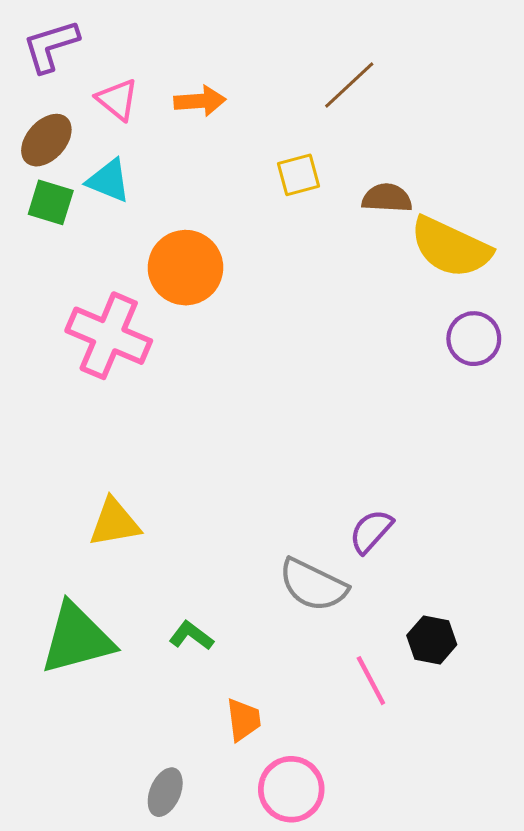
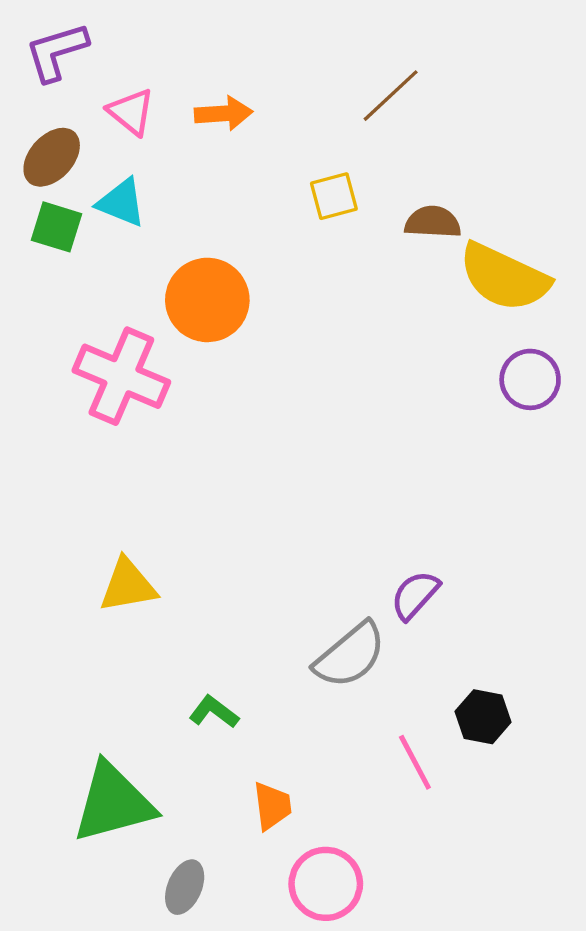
gray semicircle: (313, 585) -> (350, 655), turned -66
green triangle: (77, 639) -> (113, 803), moved

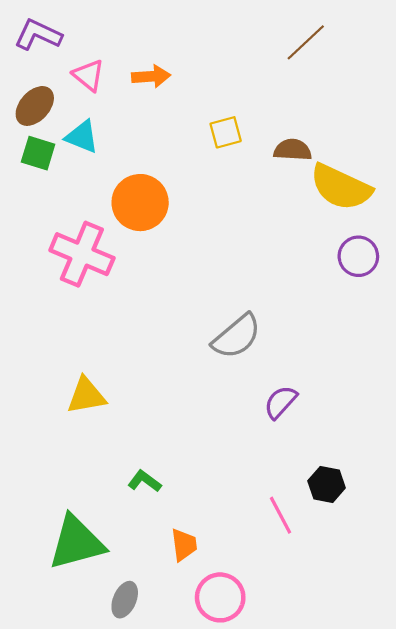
purple L-shape: (57, 52) -> (38, 35), turned 42
brown line: (391, 96) -> (306, 42), moved
gray semicircle: (350, 655) -> (237, 336), moved

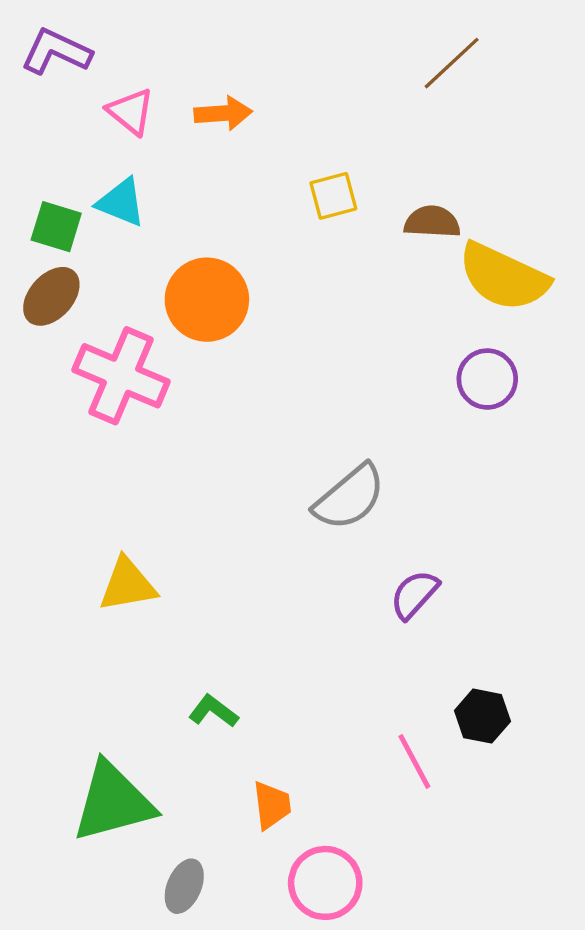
brown ellipse: (35, 106) -> (51, 296), moved
purple circle: (358, 256) -> (487, 379), moved

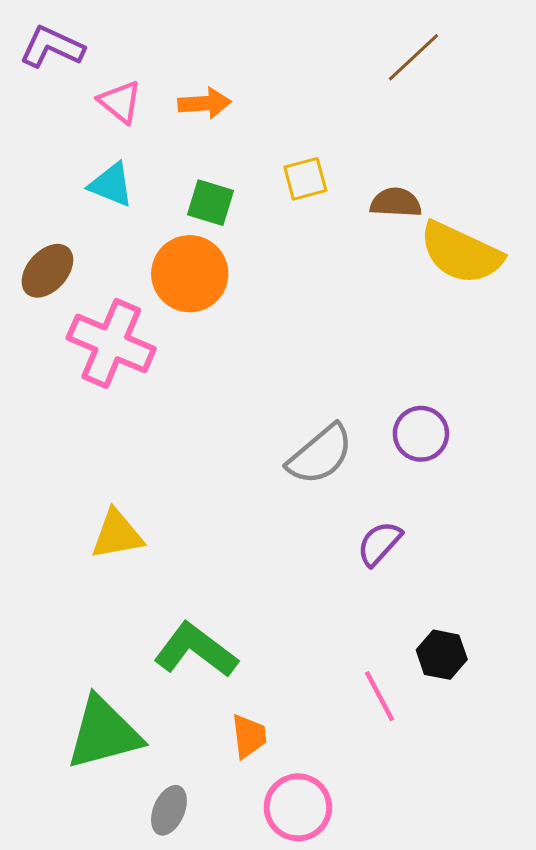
green square: (56, 227) -> (210, 203), moved
purple circle: (487, 379) -> (421, 434), moved
green L-shape: (213, 711) -> (196, 650), size x1.8

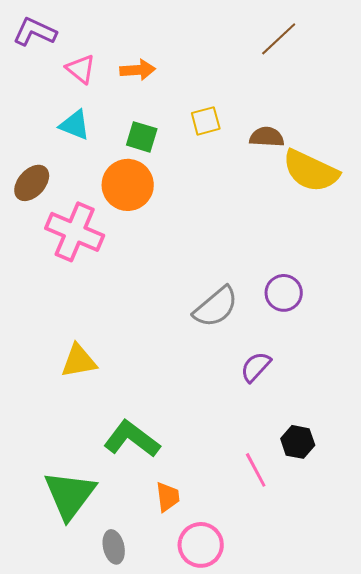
green triangle: (104, 733) -> (70, 495), turned -38
gray ellipse: (169, 810) -> (114, 547), turned -36

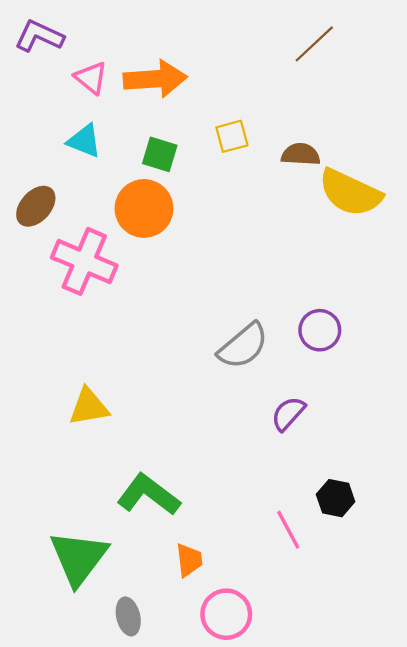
orange arrow: (138, 70) -> (155, 79), size x1.6

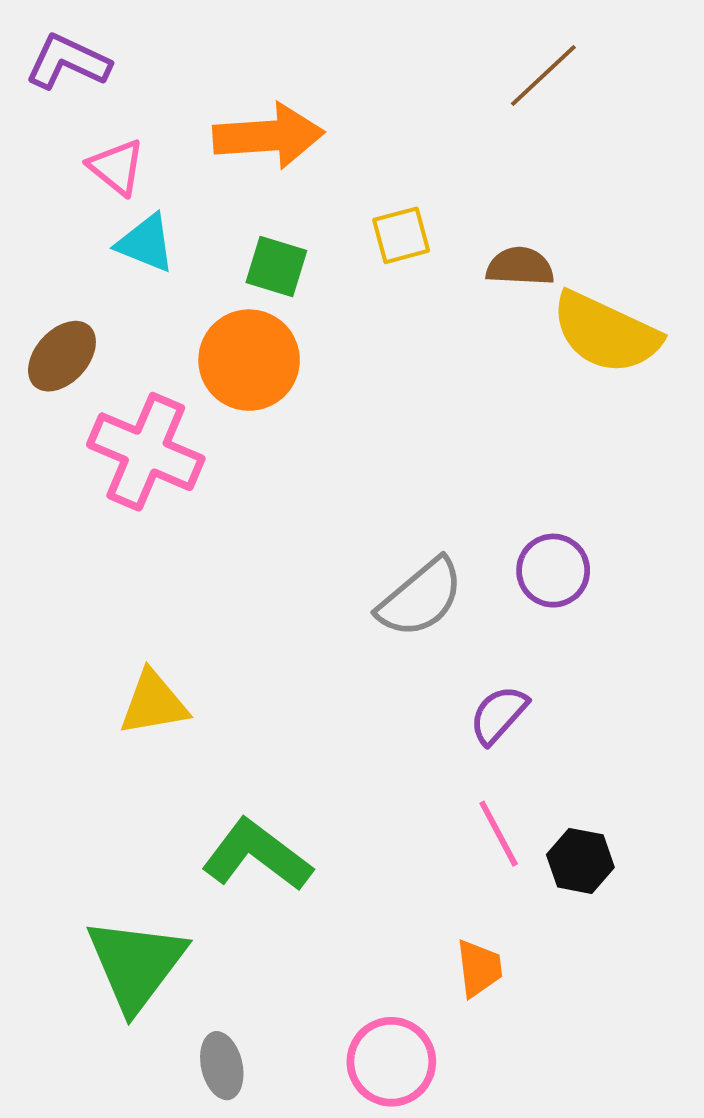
pink triangle: (91, 78) -> (117, 167), moved
pink line: (288, 530) -> (499, 834), moved
orange trapezoid: (189, 560) -> (479, 968), moved

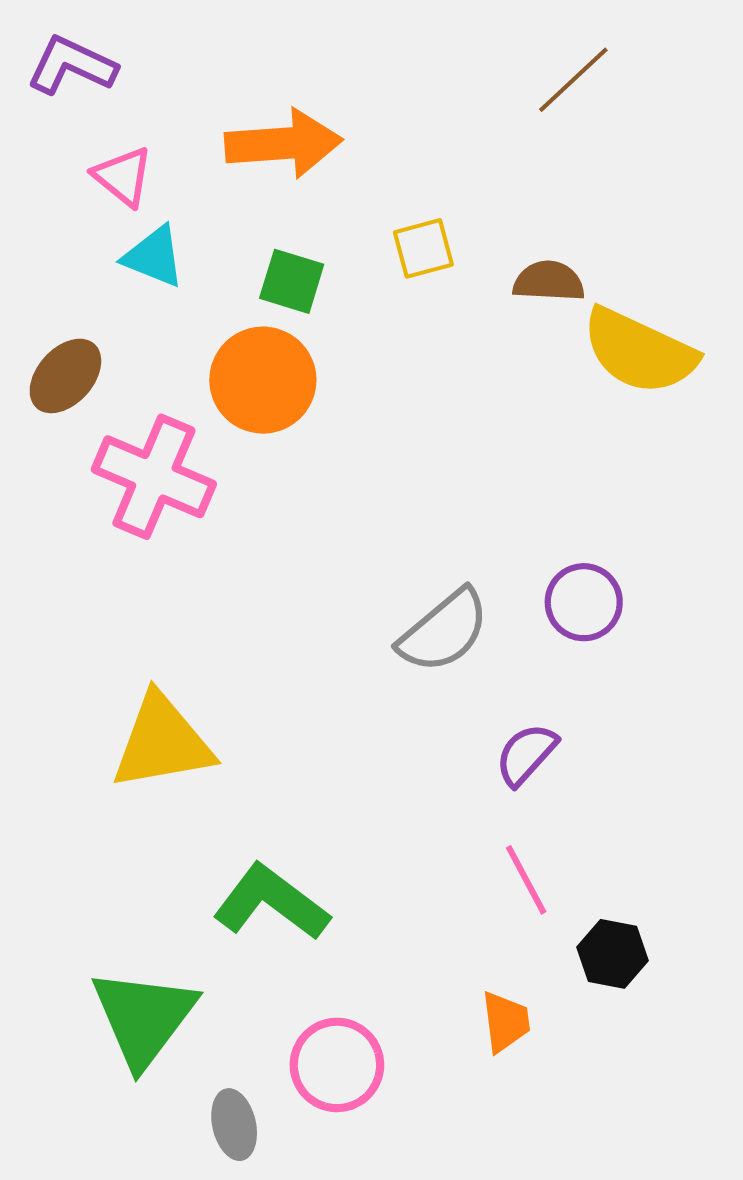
yellow triangle: (154, 703) -> (162, 742), size x1.4
black hexagon: (580, 861) -> (613, 954), moved
pink circle: (391, 1062) -> (337, 1065), moved

